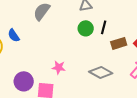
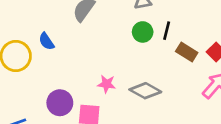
brown rectangle: (119, 43) -> (187, 52), turned 49
gray diamond: (101, 72) -> (145, 91), moved

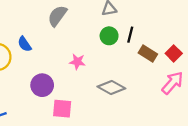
pink star: (107, 84) -> (77, 62), moved
purple circle: (60, 103) -> (42, 85), moved

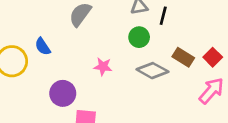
black line: (130, 35) -> (163, 16), moved
gray diamond: (111, 88) -> (152, 71), moved

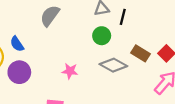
pink star: (103, 67) -> (70, 71), moved
purple circle: (63, 93) -> (19, 72), moved

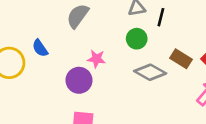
pink star: (70, 71) -> (96, 59), moved
purple circle: (19, 72) -> (79, 80), moved

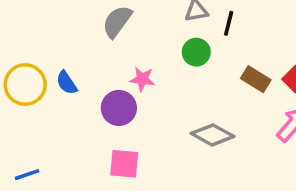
blue semicircle: (40, 48) -> (67, 83), moved
gray diamond: (150, 72) -> (212, 135), moved

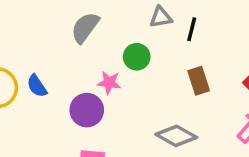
green circle: (196, 52) -> (137, 57), moved
brown rectangle: (256, 79) -> (199, 81), moved, turned 40

